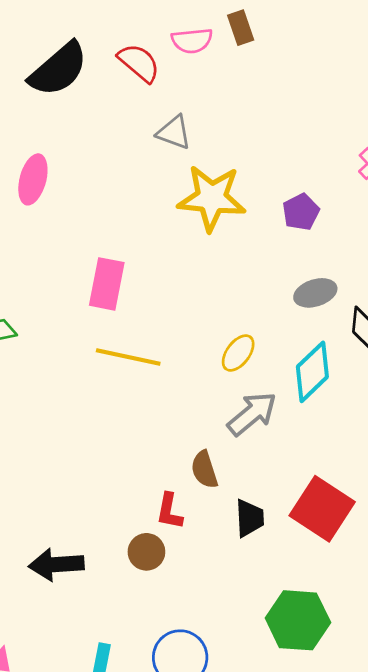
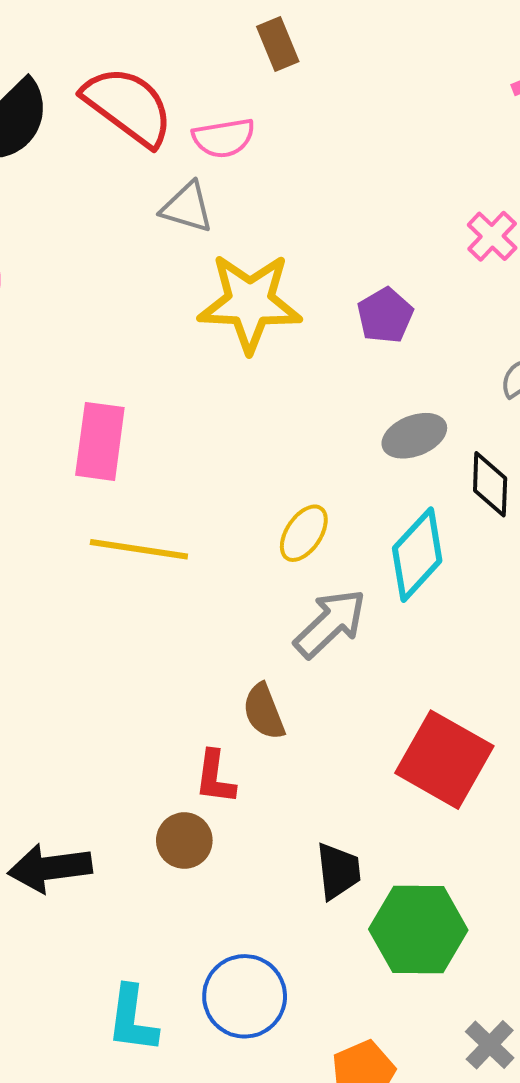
pink semicircle: (192, 41) -> (224, 138), moved
red semicircle: (139, 63) -> (128, 106), size x1.4
black trapezoid: (249, 518) -> (338, 871), moved

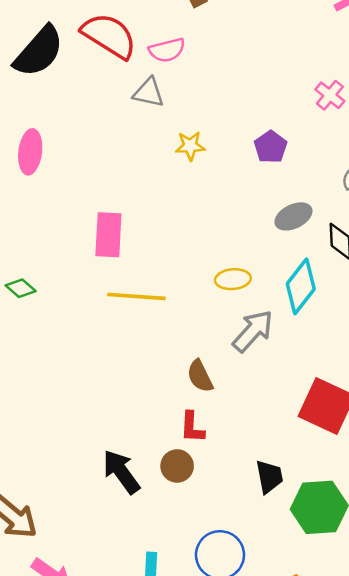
yellow star: (250, 303) -> (190, 146), size x0.5
yellow ellipse: (304, 533) -> (233, 279), turned 56
brown semicircle: (264, 712) -> (200, 376), moved
black arrow: (50, 868) -> (121, 472), moved, turned 66

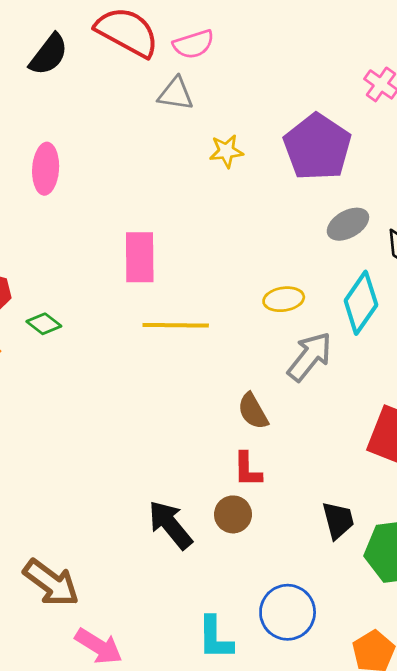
black semicircle: (39, 51) -> (49, 55), size x0.7
purple pentagon: (271, 147) -> (317, 147), size x1.8

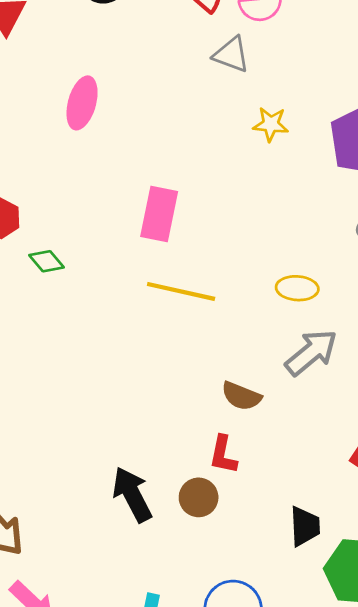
brown semicircle: (253, 411) -> (241, 396), turned -51

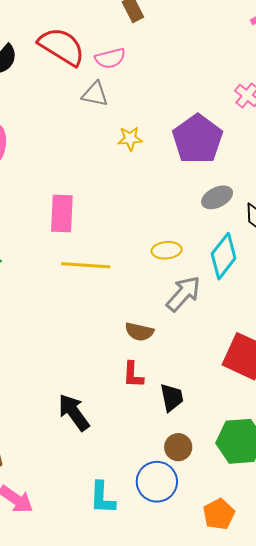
brown circle: (199, 497) -> (178, 447), moved
black trapezoid: (305, 526) -> (172, 398), moved

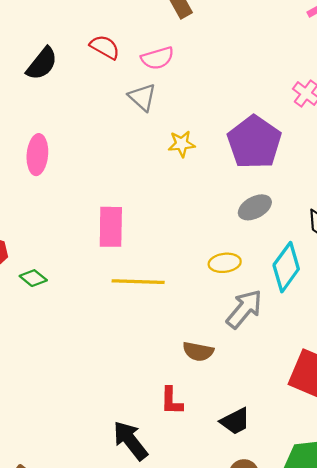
red semicircle: (62, 47) -> (105, 47), size x0.6
gray triangle: (95, 94) -> (142, 97), turned 32
gray ellipse: (217, 197) -> (255, 207), moved
red L-shape: (133, 375) -> (171, 401), moved
black trapezoid: (172, 398) -> (235, 421), turned 76

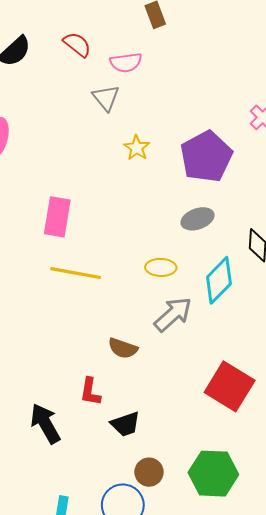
yellow star: (182, 144) -> (137, 148), turned 30
black trapezoid: (235, 421) -> (125, 424), moved

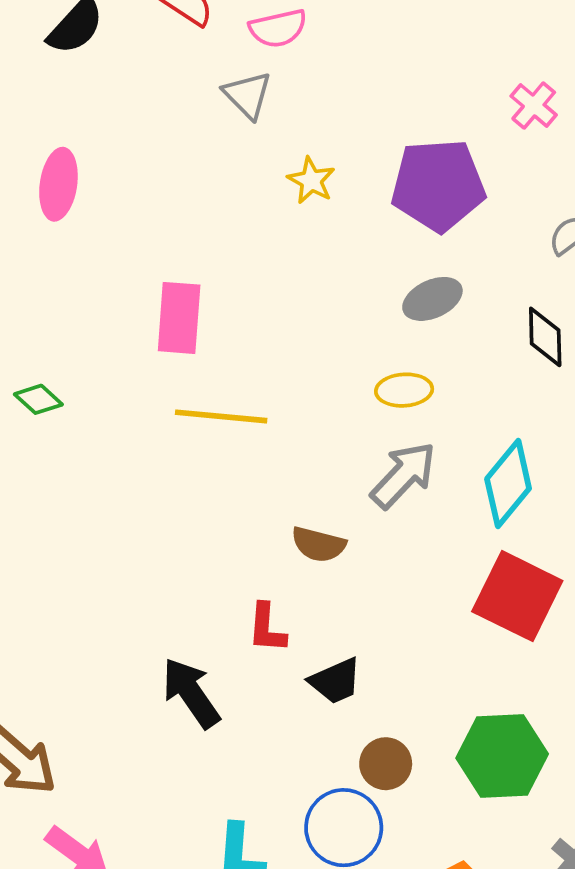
purple pentagon: (206, 157) -> (438, 185), turned 30
yellow ellipse: (161, 267) -> (404, 390), moved
cyan diamond: (219, 280) -> (508, 484), moved

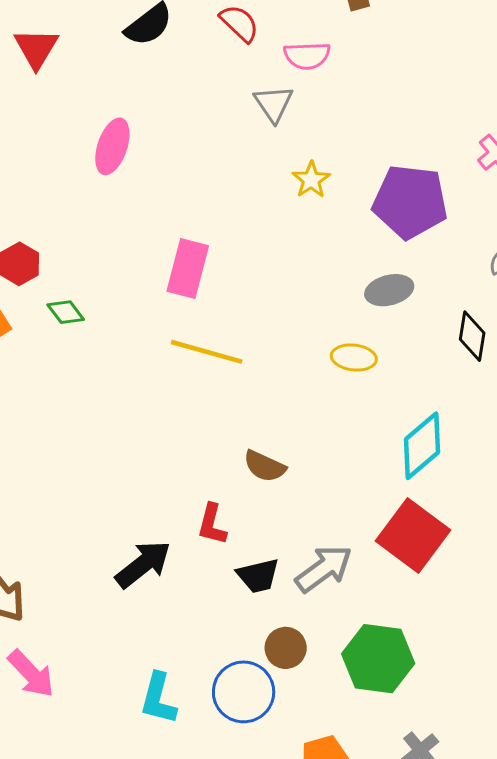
gray arrow: (403, 475) -> (324, 569), moved
black arrow: (191, 693) -> (143, 564), turned 76

